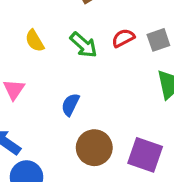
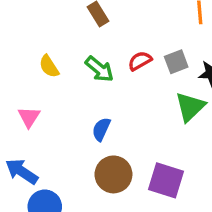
blue semicircle: (70, 105) -> (101, 129), moved

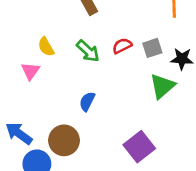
pink triangle: (29, 117) -> (30, 71), moved
brown circle: (113, 174) -> (64, 140), moved
purple square: (166, 180) -> (139, 147), turned 32

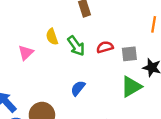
yellow semicircle: (46, 47) -> (52, 37), moved
blue semicircle: (87, 101) -> (78, 88), moved

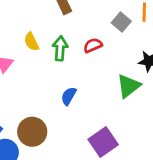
green arrow: (76, 46) -> (60, 48), turned -132
gray square: (129, 54) -> (121, 22), moved, turned -35

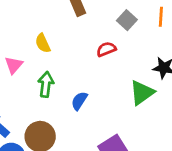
gray square: (121, 22) -> (127, 20), moved
green arrow: (60, 48) -> (46, 84), moved

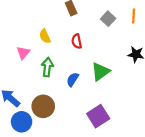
red semicircle: (106, 49) -> (77, 41), moved, turned -80
green triangle: (142, 93) -> (100, 72), moved

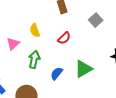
red semicircle: (77, 41) -> (64, 38), turned -128

